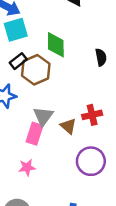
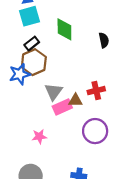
brown hexagon: (36, 70) -> (34, 62), moved
brown triangle: (68, 126) -> (75, 100), turned -40
pink rectangle: (34, 134) -> (62, 107), moved, turned 48

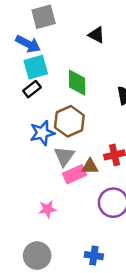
black rectangle: (32, 44) -> (32, 89), moved
brown hexagon: (34, 62) -> (69, 121), moved
blue star: (20, 74) -> (42, 133), moved

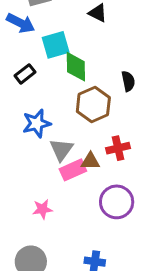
cyan square: (36, 67) -> (56, 45), moved
brown hexagon: (69, 121) -> (93, 105), moved

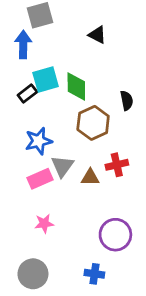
blue arrow: (21, 23) -> (23, 45), turned -116
cyan square: (56, 45) -> (46, 80), moved
pink rectangle: (73, 170) -> (40, 179), moved
purple circle: (117, 202) -> (115, 235), moved

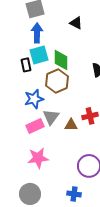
blue arrow: (23, 45) -> (37, 33), moved
black rectangle: (27, 94) -> (26, 65), turned -64
brown hexagon: (93, 123) -> (57, 81), moved
pink star: (44, 223) -> (38, 158), size x1.5

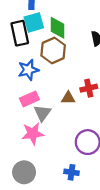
black rectangle: (26, 65) -> (20, 33), size x1.6
gray triangle: (51, 117) -> (42, 113), moved

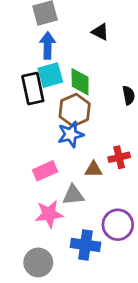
blue star: (28, 70) -> (71, 134), moved
gray triangle: (42, 113) -> (73, 195), moved, turned 48
blue cross: (72, 172) -> (85, 245), moved, size x1.5

